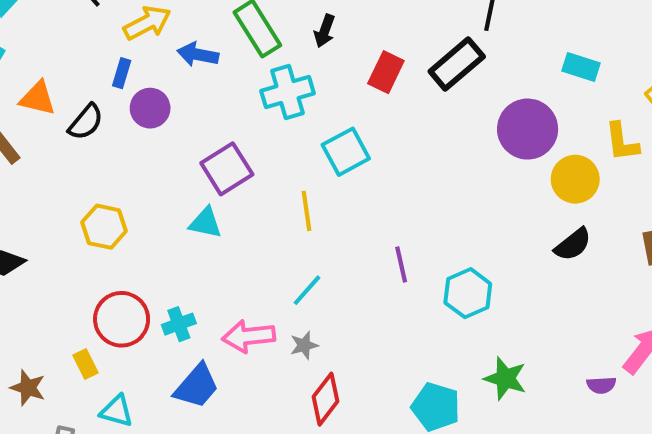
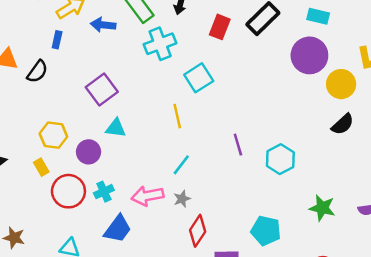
cyan rectangle: (581, 67) -> (318, 16), moved
purple circle: (150, 108) -> (89, 152), moved
purple square: (227, 169) -> (102, 89), moved
yellow rectangle: (85, 364) -> (41, 167), moved
green star: (505, 378) -> (322, 208), moved

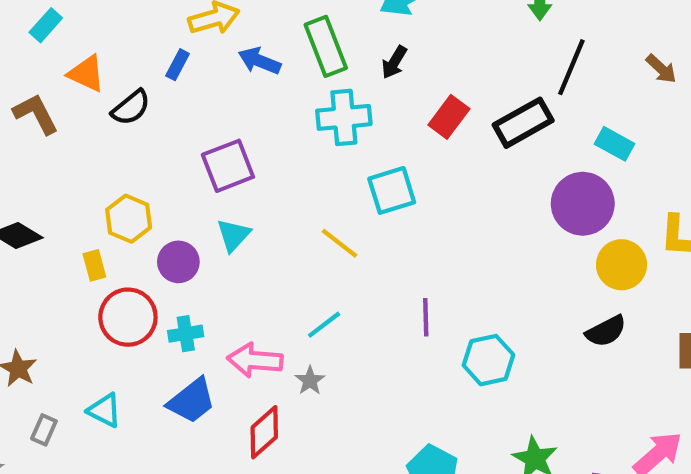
yellow line: (177, 116) -> (339, 243), turned -55
cyan triangle: (116, 128) -> (233, 235), turned 50
gray star: (182, 199) -> (310, 381), turned -30
red diamond: (198, 231) -> (264, 432), moved

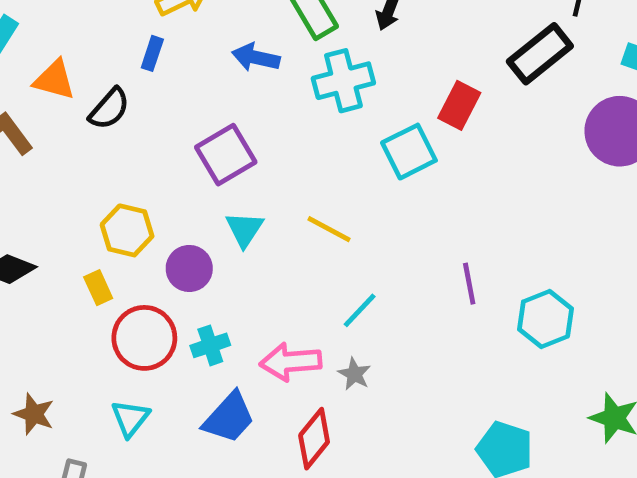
blue arrow: (259, 61) -> (256, 57), moved
red rectangle: (449, 117) -> (459, 105), moved
yellow line: (339, 243) -> (329, 229), moved
cyan triangle: (104, 410) -> (130, 418), moved, turned 51

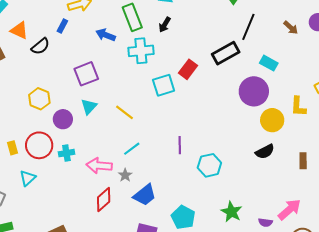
yellow rectangle: (98, 288) -> (13, 148), moved
blue trapezoid: (229, 418) -> (145, 195), moved

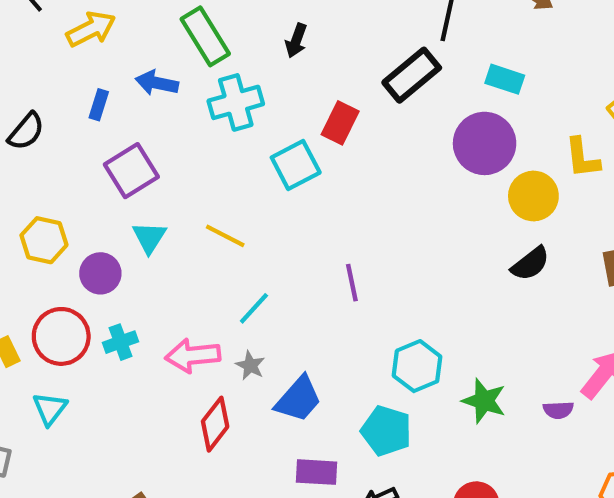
black arrow: (165, 25) -> (296, 41), moved
blue rectangle: (62, 26) -> (99, 105), moved
cyan hexagon: (209, 165) -> (417, 366), moved

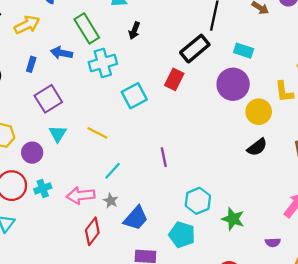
red rectangle: (340, 123) -> (174, 79), moved
purple semicircle: (558, 410) -> (273, 242), moved

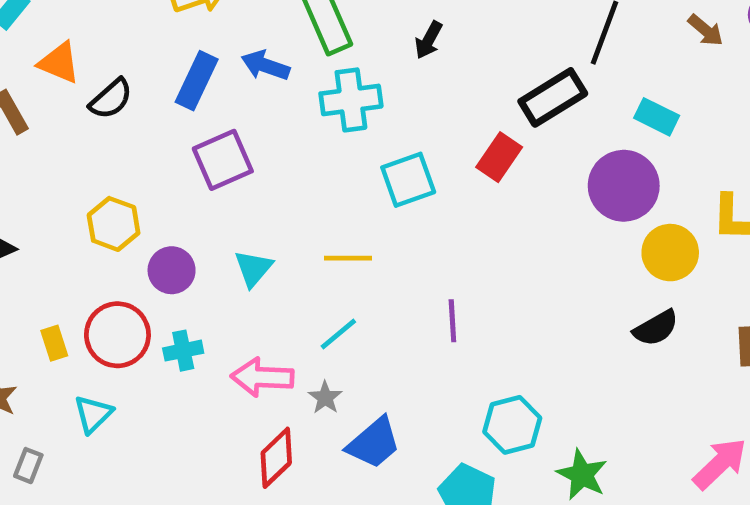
blue rectangle: (31, 64) -> (197, 81), size x1.6
yellow line: (97, 133) -> (348, 258), moved, turned -35
cyan triangle: (58, 134) -> (253, 268), moved

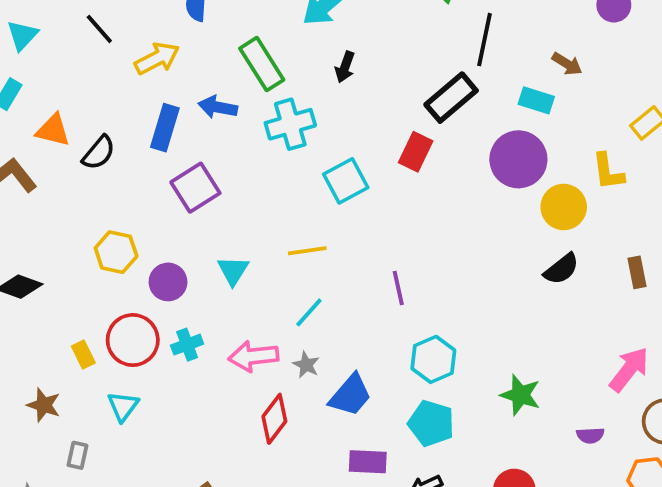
brown arrow: (706, 30) -> (567, 64), moved
cyan hexagon: (512, 425) -> (433, 359), moved

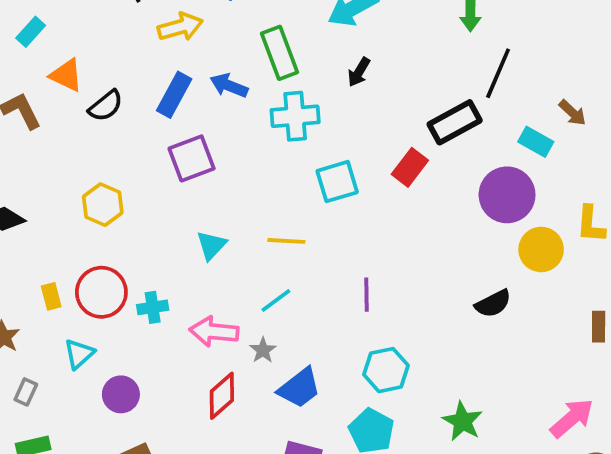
black semicircle: (561, 269) -> (493, 304), moved
purple circle: (168, 282) -> (121, 394), moved

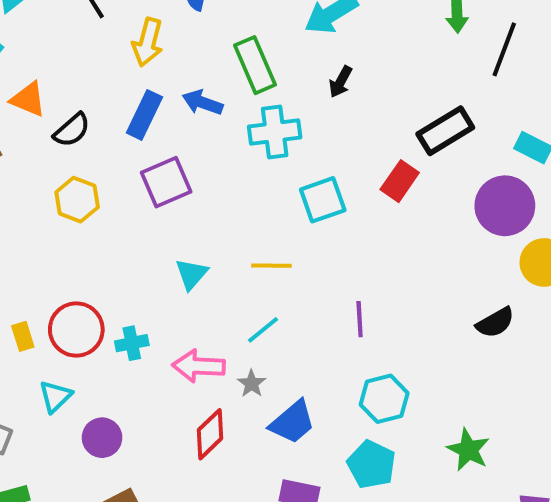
yellow arrow: (180, 27) -> (148, 42), turned 123
black line: (498, 73) -> (504, 49), moved
yellow hexagon: (103, 205) -> (77, 200), moved

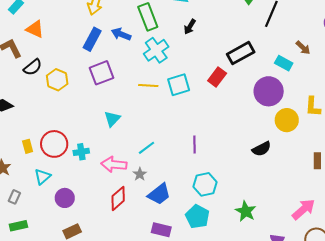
black semicircle: (72, 130) -> (33, 67), moved
cyan cross: (275, 132) -> (156, 50), turned -30
yellow line: (271, 266) -> (148, 85), moved

